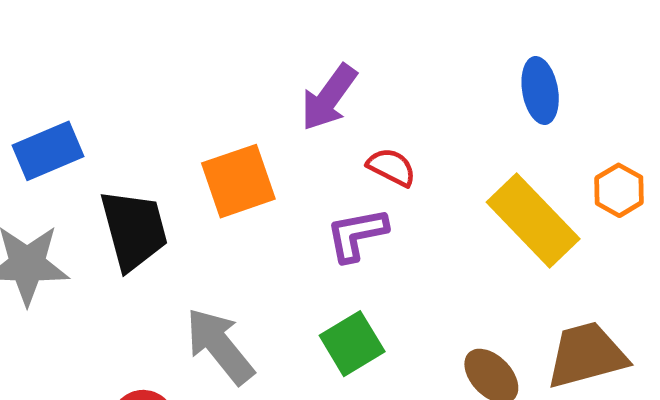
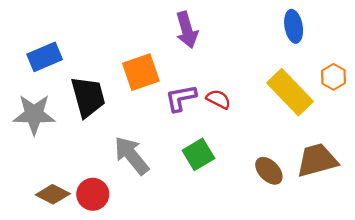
purple arrow: (329, 97) -> (187, 30), turned -52
red semicircle: (392, 167) -> (218, 99), moved
purple L-shape: (357, 234) -> (181, 98), moved

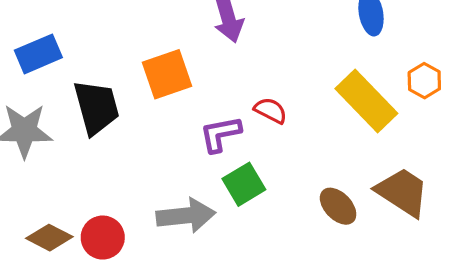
purple L-shape: (181, 98) -> (220, 134), moved
gray arrow: (132, 156) -> (186, 216), moved, turned 123
brown trapezoid: (317, 160) -> (402, 192), turned 48

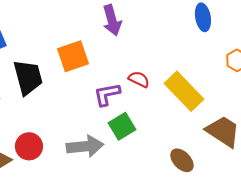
yellow rectangle: (366, 101) -> (184, 91), moved
brown ellipse: (338, 206) -> (182, 160), moved
red circle: (103, 238) -> (29, 146), moved

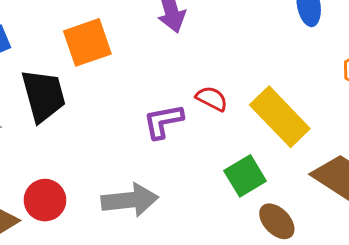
orange square: (73, 56) -> (87, 42), moved
green square: (122, 126) -> (245, 176), moved

